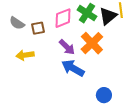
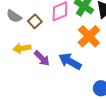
brown square: (38, 28) -> (35, 21), turned -32
purple arrow: (67, 47) -> (42, 58), moved

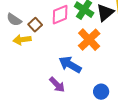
yellow arrow: (22, 48) -> (22, 40), moved
purple arrow: (42, 58) -> (57, 85), moved

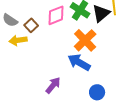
blue arrow: (70, 65) -> (79, 62), moved
purple arrow: (57, 85) -> (53, 85), turned -96

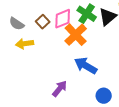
brown square: (31, 25) -> (43, 22), moved
orange cross: (85, 40) -> (76, 35), moved

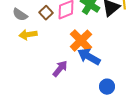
orange cross: (76, 35) -> (81, 41), moved
purple arrow: (60, 89) -> (60, 69), moved

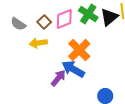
yellow arrow: (28, 35) -> (38, 43), moved
blue arrow: (89, 57) -> (73, 69), moved

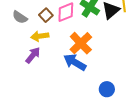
purple arrow: (58, 78) -> (33, 55), moved

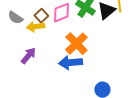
yellow arrow: (40, 36) -> (35, 27), moved
blue arrow: (75, 62) -> (70, 63), turned -35

